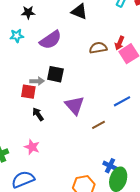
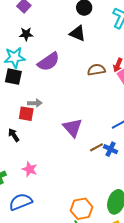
cyan star: (17, 36) -> (15, 58), size x1.5
black square: (55, 74) -> (13, 77), moved
black arrow: (38, 114) -> (14, 135), moved
blue cross: (110, 166) -> (110, 149), moved

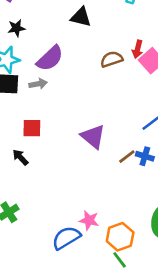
gray arrow: (35, 103) -> (38, 84), moved
pink star: (30, 169) -> (89, 220), moved
blue semicircle: (21, 202) -> (66, 238), moved

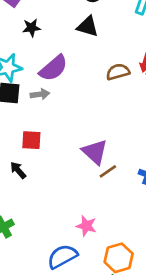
black star: (16, 28) -> (31, 28), moved
brown line: (127, 157) -> (108, 171), moved
pink star: (89, 220) -> (86, 226), moved

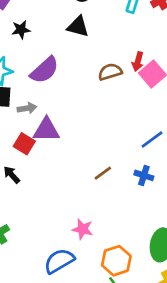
gray arrow: (40, 94) -> (27, 108), moved
red square: (31, 140) -> (24, 144), turned 30
purple triangle: (95, 152) -> (46, 130), moved, turned -40

